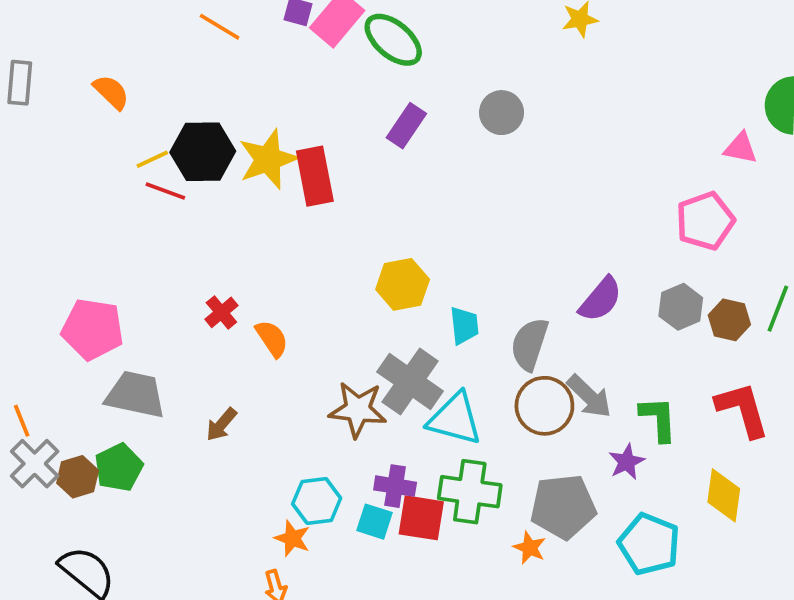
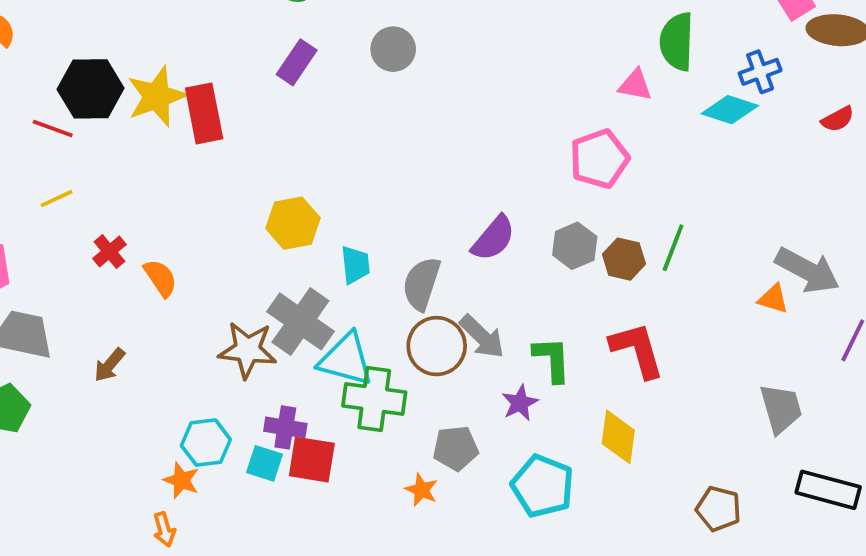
yellow line: (152, 159) -> (56, 199), moved
green cross: (470, 492) -> (374, 399), moved
gray pentagon: (563, 507) -> (456, 448), size x0.7

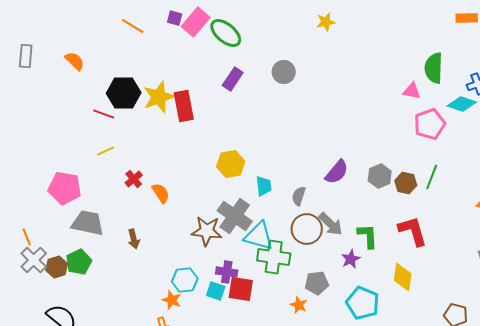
pink pentagon: (599, 159) -> (430, 124), moved
gray semicircle: (422, 284) -> (299, 196), size x0.7
brown arrow: (109, 365) -> (134, 239), turned -54

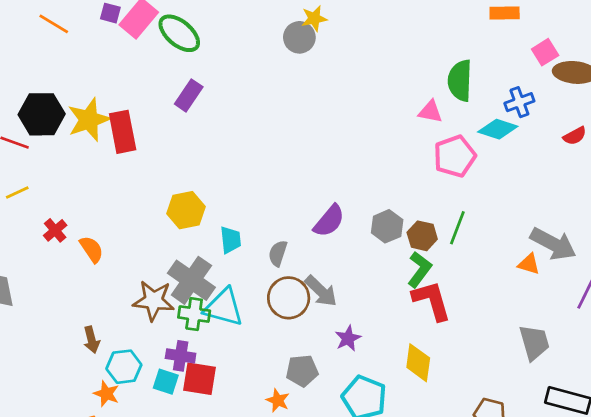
gray circle: (284, 72) -> (299, 37), moved
green L-shape: (368, 236) -> (420, 270), moved, turned 40
brown arrow: (134, 239) -> (92, 340), moved
green cross: (274, 257) -> (194, 314), moved, size x0.7

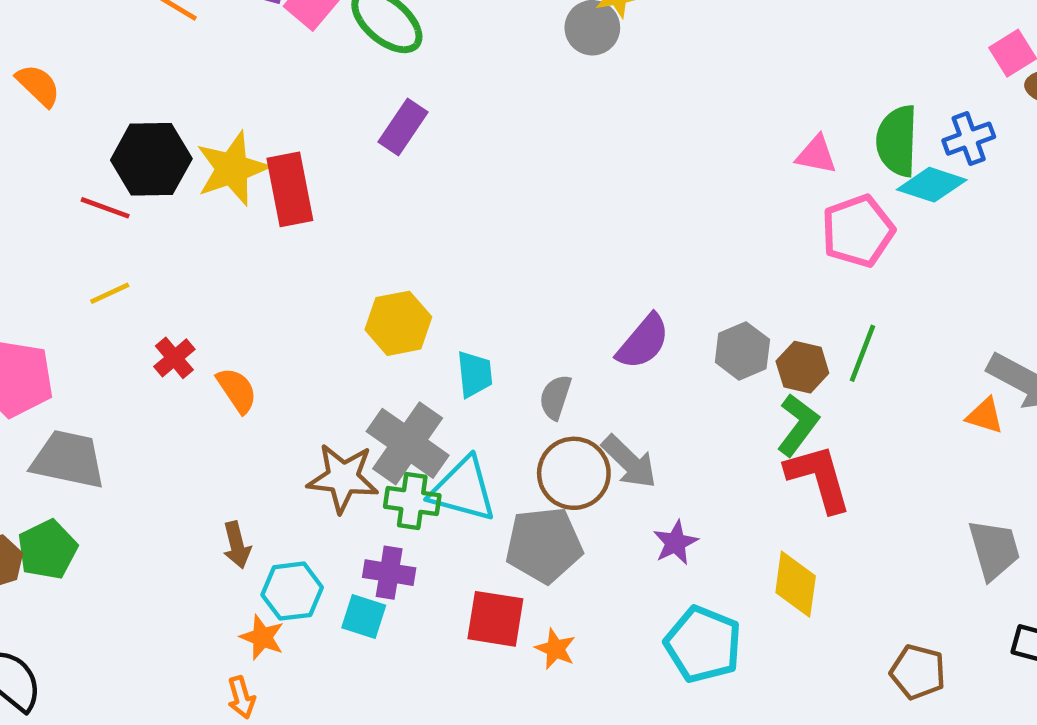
green semicircle: (460, 81) -> (897, 141), moved
gray pentagon: (302, 371) -> (544, 545), moved, size x1.4
red square: (199, 379) -> (495, 619), moved

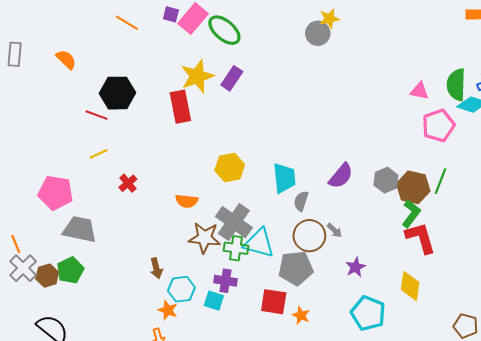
yellow star: (232, 169) -> (197, 76), moved
brown hexagon: (802, 367) -> (413, 187), size x1.4
cyan trapezoid: (475, 374) -> (284, 178), moved, size x1.4
orange semicircle: (237, 390) -> (187, 201), moved, turned 130
gray arrow: (629, 462) -> (335, 230), size x0.6

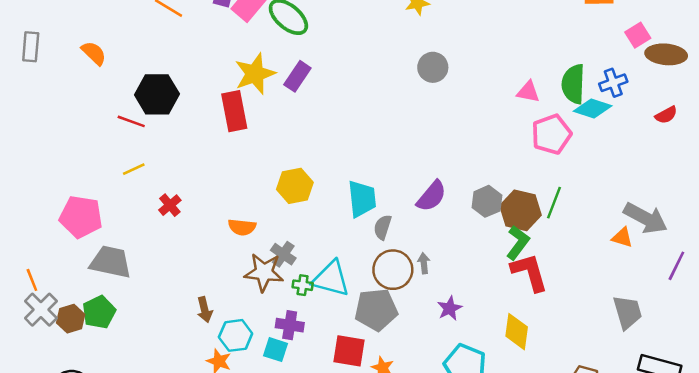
gray circle: (318, 33) -> (433, 67), moved
gray cross: (234, 222) -> (283, 254), moved, size x0.6
gray arrow: (335, 230) -> (424, 263), turned -140
green cross: (236, 248) -> (303, 285), size x0.7

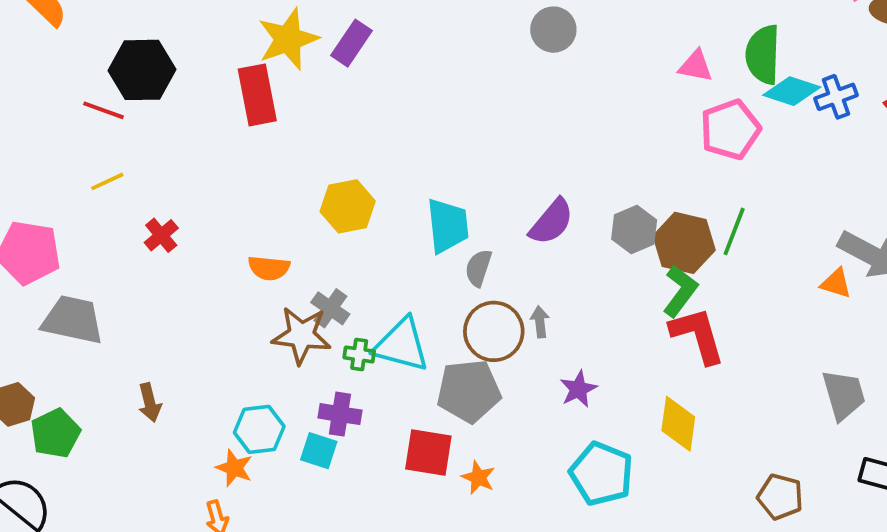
blue cross: (613, 83) -> (836, 97), moved
brown arrow: (205, 310) -> (150, 403), moved
green pentagon: (99, 312) -> (55, 433), moved

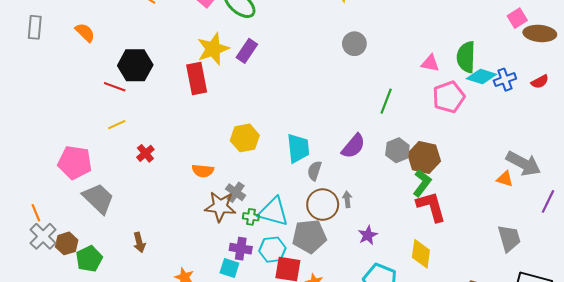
green line: (734, 231) -> (386, 101), moved
gray trapezoid: (73, 320) -> (98, 198), turned 32
cyan hexagon: (259, 429) -> (272, 250), moved

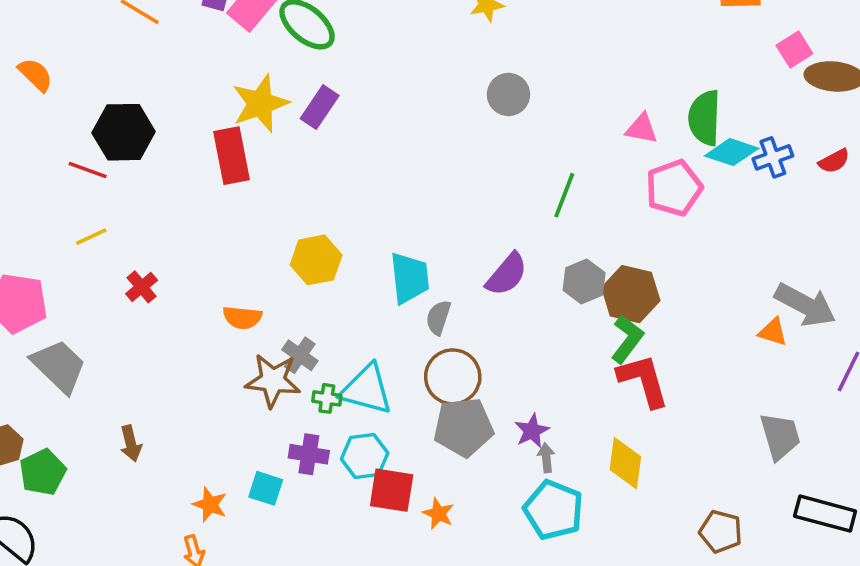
gray arrow: (347, 199) -> (546, 458), moved
gray pentagon: (309, 236) -> (464, 427), moved
cyan square: (229, 268) -> (266, 488), moved

